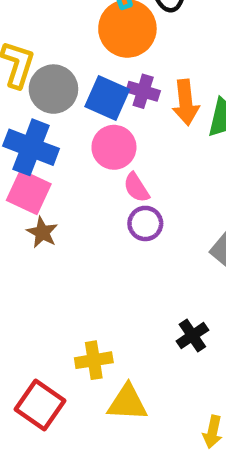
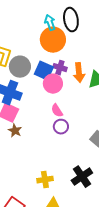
pink circle: (114, 147) -> (53, 84), moved
black cross: (192, 336) -> (82, 177), size x1.5
yellow cross: (94, 360) -> (45, 180), moved

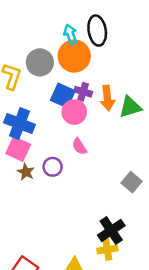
gray circle: (20, 67) -> (40, 62), moved
purple circle: (61, 127) -> (53, 167), moved
yellow cross: (45, 180) -> (107, 250), moved

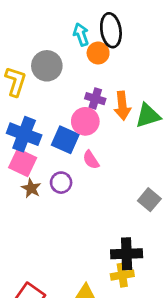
orange circle: (74, 56) -> (98, 53), moved, size x0.6
blue square: (63, 95) -> (65, 140), moved
black cross: (111, 230) -> (127, 254), turned 32

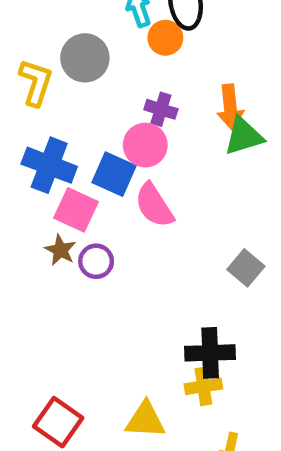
orange arrow: (122, 106) -> (230, 107), moved
pink semicircle: (91, 160) -> (154, 205), size x1.5
pink square: (23, 163) -> (76, 210), moved
purple circle: (61, 183) -> (96, 261), moved

